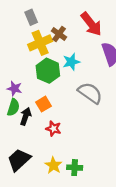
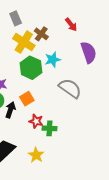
red arrow: (91, 24) -> (71, 25), size x0.6
yellow cross: (40, 43) -> (24, 42), turned -35
green cross: (75, 168) -> (49, 128), moved

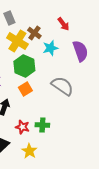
cyan star: (53, 60) -> (50, 48), moved
orange square: (27, 99) -> (25, 89), moved
red star: (36, 121) -> (22, 127), moved

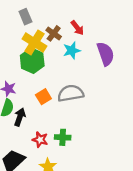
red arrow: (63, 24) -> (77, 28), moved
green hexagon: (24, 66) -> (32, 61), moved
gray semicircle: (62, 86) -> (71, 93), moved, turned -45

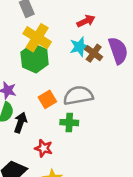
red arrow: (77, 28) -> (86, 21), turned -77
brown cross: (54, 33) -> (94, 53), moved
green cross: (63, 137) -> (69, 123), moved

